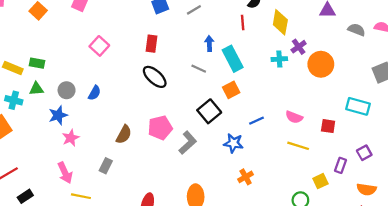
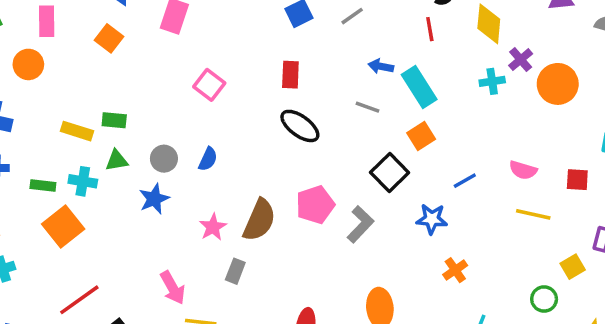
blue arrow: (209, 43) -> (381, 66), turned -72
brown semicircle: (124, 134) -> (259, 220), size x1.4
pink star: (71, 138) -> (213, 227), moved

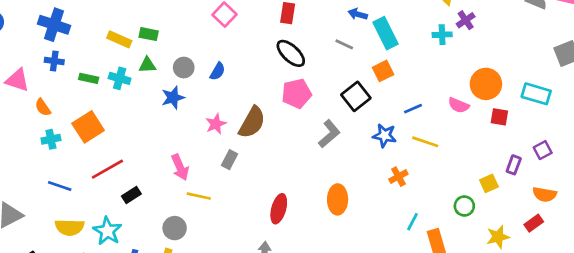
orange circle: (558, 84) -> (486, 84), moved
pink pentagon: (315, 205) -> (297, 94), moved
yellow line: (533, 214) -> (425, 142), moved
orange square: (63, 227) -> (88, 127), moved

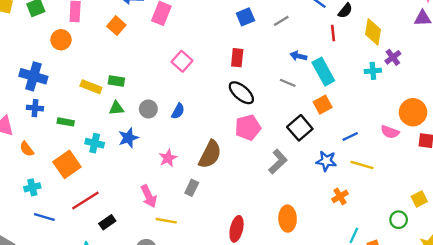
cyan cross: (120, 78) -> (95, 143), moved
blue star: (173, 98) -> (128, 138), moved
pink star: (216, 124) -> (168, 158), moved
cyan cross: (51, 139) -> (32, 187), moved

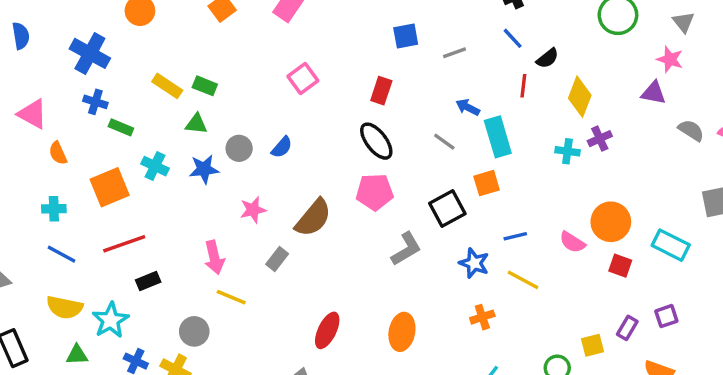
blue cross: (35, 108) -> (95, 102), moved
gray circle: (148, 109) -> (239, 148), moved

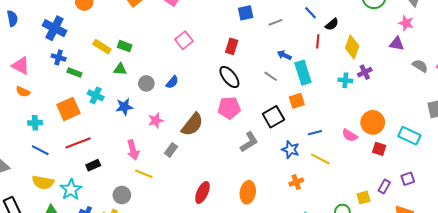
orange semicircle: (58, 153) -> (23, 92), moved, turned -40
blue star: (204, 169) -> (124, 107), moved

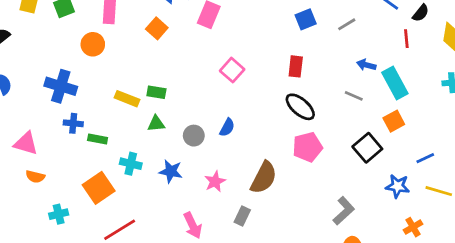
blue star: (124, 107) -> (171, 171), turned 30
gray L-shape: (249, 142) -> (344, 211), moved

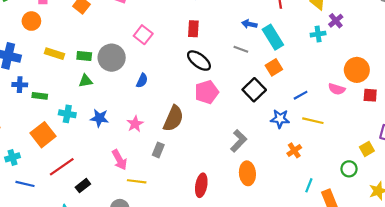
yellow rectangle: (127, 99) -> (54, 54), moved
gray circle: (194, 136) -> (112, 58), moved, size x1.6

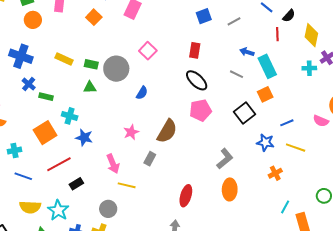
orange circle: (31, 21) -> (33, 20), moved
blue cross: (20, 85) -> (29, 84), turned 32
blue star: (99, 118) -> (84, 138), moved

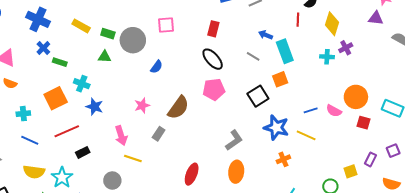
pink square: (148, 51) -> (166, 25), turned 36
blue line: (287, 123) -> (311, 110), moved
blue star: (265, 142) -> (276, 128), size x1.4

